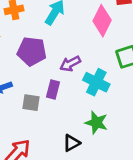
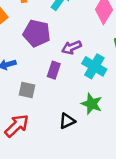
gray square: (31, 103) -> (27, 90), moved

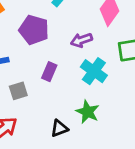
purple arrow: (71, 47) -> (81, 40), moved
gray square: (27, 90) -> (18, 91), turned -35

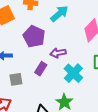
purple arrow: (81, 40) -> (58, 53), moved

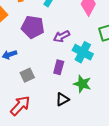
purple rectangle: (41, 69) -> (59, 67), moved

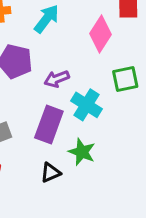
purple rectangle: (59, 67) -> (49, 125), size x1.6

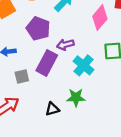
purple rectangle: (49, 125) -> (47, 63), moved
green star: (82, 152) -> (76, 98), turned -30

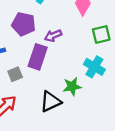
cyan cross: (84, 65) -> (94, 67), moved
black triangle: (52, 109) -> (50, 102), size x1.5

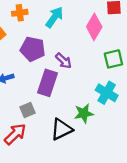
purple arrow: (53, 36) -> (63, 61), turned -112
gray square: (15, 74) -> (28, 110), moved

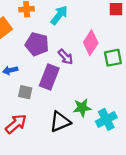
pink diamond: (94, 27) -> (91, 43), moved
cyan cross: (107, 93) -> (106, 119), moved, turned 30
gray square: (28, 110) -> (25, 92), moved, turned 32

